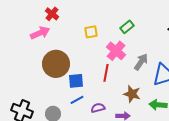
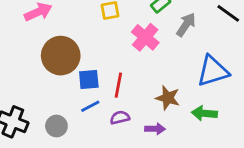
gray arrow: (141, 62) -> (186, 25), moved
red line: (106, 73) -> (118, 85), moved

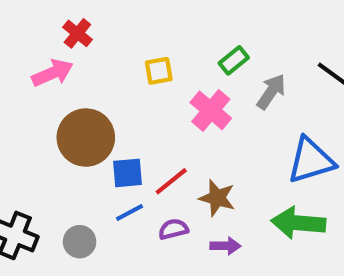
red line: (118, 85) -> (171, 181), turned 40
brown star: (168, 98) -> (217, 198), moved
green arrow: (204, 113) -> (298, 223), size x1.4

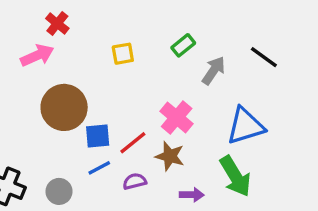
pink cross: (211, 110) -> (177, 118), moved
green arrow: (298, 223) -> (235, 176), turned -126
purple arrow: (225, 246) -> (192, 195), moved

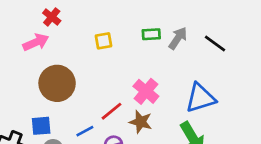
green rectangle: (183, 45) -> (151, 34), turned 36
gray arrow: (214, 70) -> (178, 38), moved
blue square: (98, 136) -> (41, 126), moved

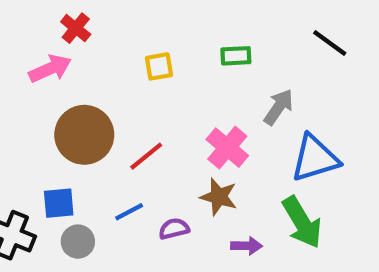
gray arrow: (178, 38) -> (279, 107), moved
black line: (215, 44) -> (330, 43), moved
red line: (111, 111) -> (146, 156), moved

